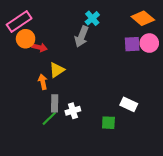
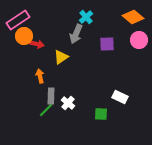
purple square: (132, 44) -> (107, 44), moved
yellow triangle: (57, 70) -> (61, 57), moved
white cross: (73, 111) -> (68, 103), turned -32

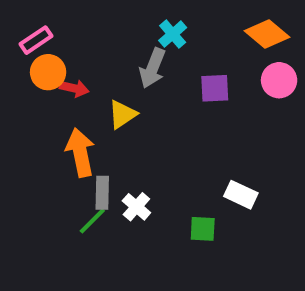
pink rectangle: (18, 20) -> (36, 40), size x0.7
orange arrow: (40, 76) -> (80, 153), size x1.6

